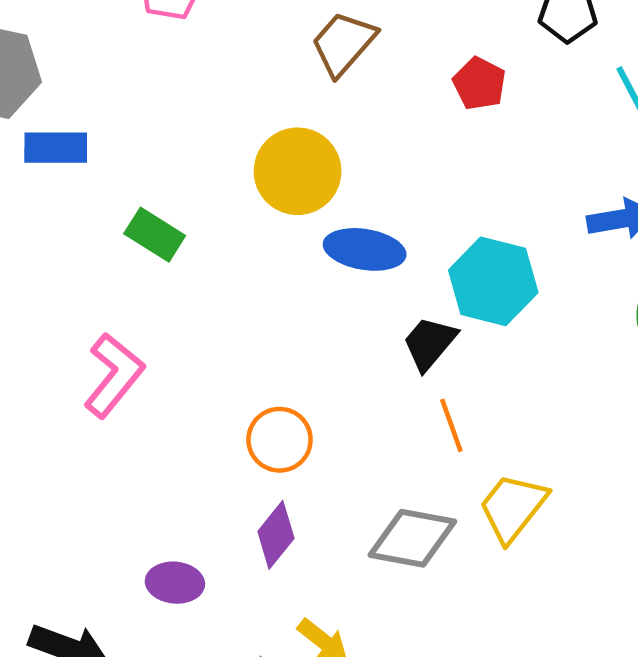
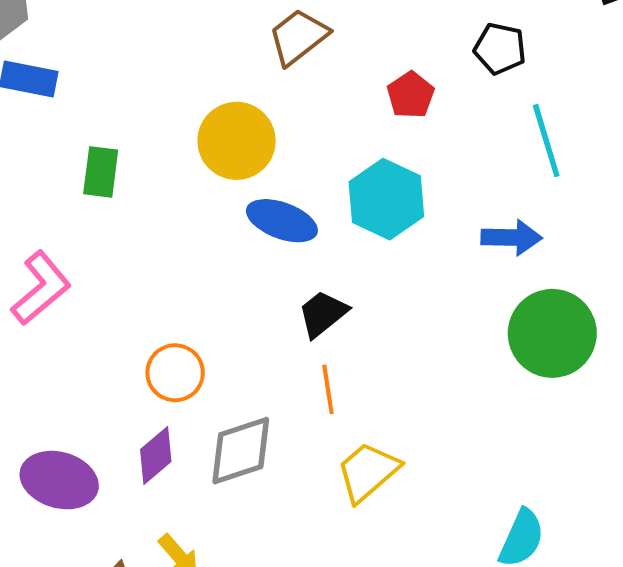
green rectangle: (155, 235) -> (101, 172), turned 54
cyan hexagon: (493, 281) -> (386, 199), moved
gray diamond: (412, 538) -> (241, 451), moved, turned -40
purple ellipse: (175, 583) -> (59, 480), size x1.5

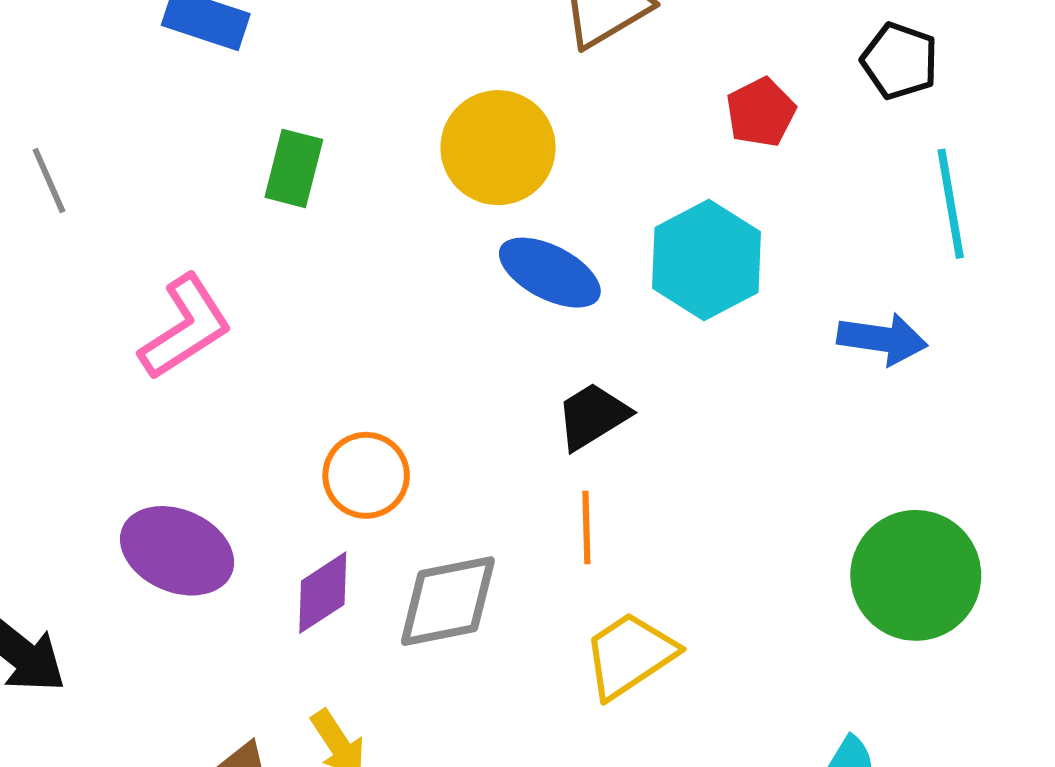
green circle: (552, 333) -> (916, 575), moved
purple ellipse: (59, 480) -> (177, 551), moved

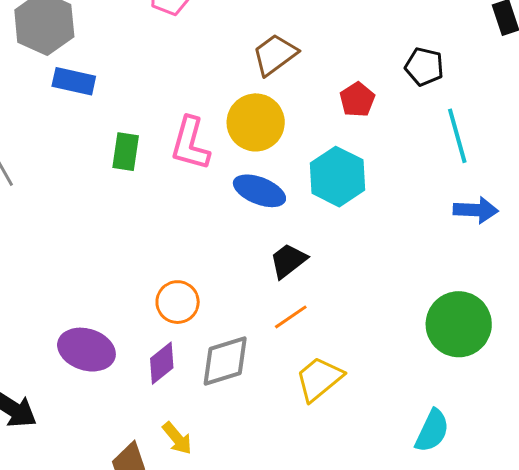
yellow circle: (498, 148) -> (256, 122), moved
pink L-shape: (186, 327) -> (190, 144), moved, turned 144
blue arrow: (882, 339) -> (476, 210), moved
orange line: (586, 527) -> (291, 317), turned 63

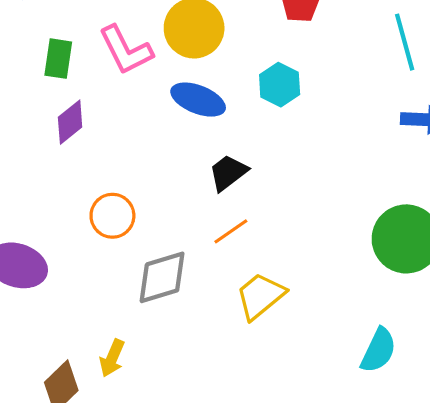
pink L-shape: (190, 144) -> (126, 50), turned -42
cyan hexagon: (337, 177) -> (280, 85), size x0.7
purple diamond: (162, 363) -> (70, 122), moved
yellow arrow: (177, 438) -> (112, 358), turned 63

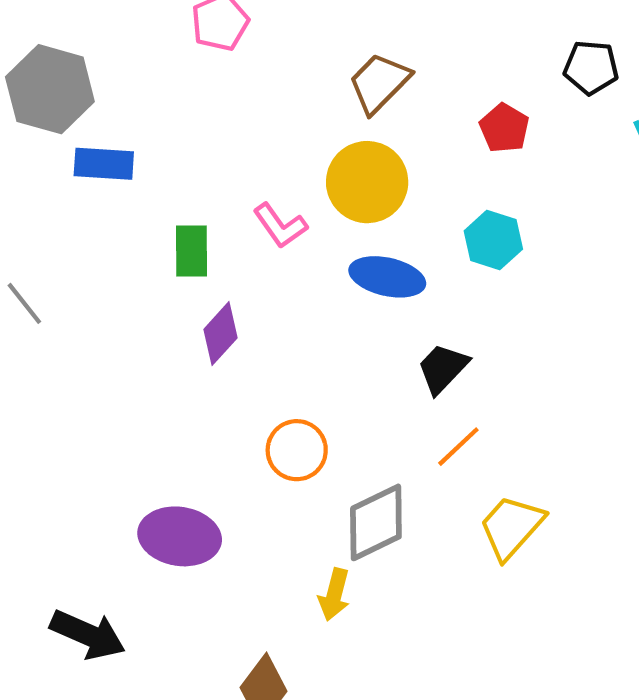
pink L-shape: (126, 50) -> (280, 226), size x0.7
yellow arrow: (112, 358) -> (334, 595), moved

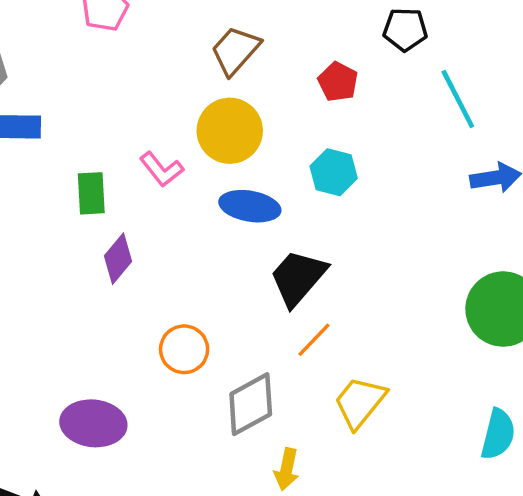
black trapezoid: (443, 368) -> (298, 278), size x1.4
yellow arrow: (334, 595) -> (287, 469), moved

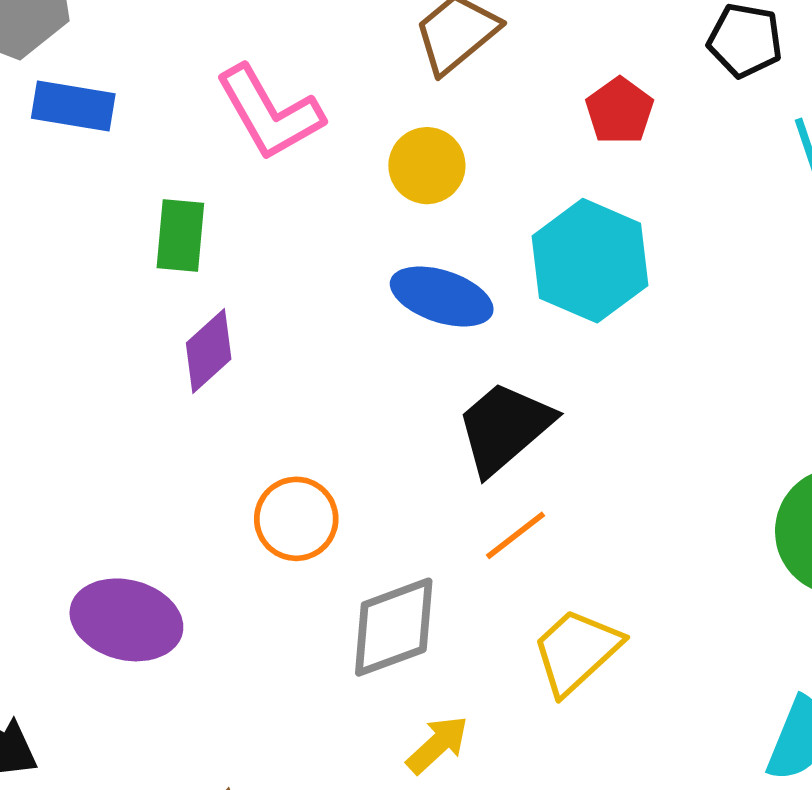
yellow circle: (230, 131) -> (427, 166), size x0.7
pink L-shape: (162, 169) -> (270, 113), moved, size x1.5
cyan hexagon: (334, 172) -> (590, 261), size x1.5
yellow arrow: (287, 469) -> (437, 745), turned -153

